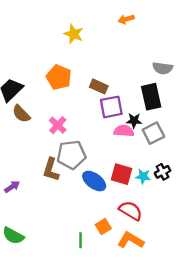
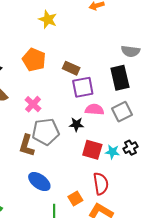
black star: (134, 121) -> (76, 124), moved
blue ellipse: (94, 181) -> (39, 182), moved
red semicircle: (131, 211) -> (101, 184), turned 50

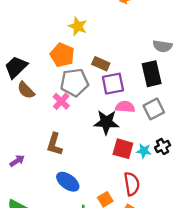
yellow star: (48, 19) -> (78, 26), moved
black star: (76, 124) -> (106, 122), size x1.6
gray pentagon: (46, 132) -> (74, 83), moved

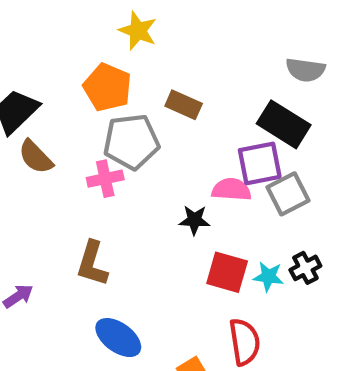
black rectangle: (152, 74) -> (284, 124), turned -45
purple square: (113, 84) -> (260, 163), moved
pink cross: (61, 101) -> (105, 179), turned 35
black star: (106, 122) -> (194, 220), size x0.6

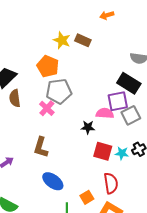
brown rectangle: (184, 105) -> (83, 40), moved
brown semicircle: (36, 157) -> (15, 98), turned 36
pink cross: (105, 179) -> (47, 108), turned -35

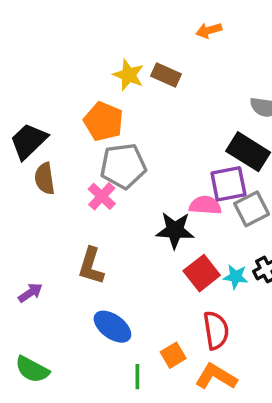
black star: (88, 127) -> (175, 230), size x1.5
red square: (103, 151) -> (202, 273), turned 36

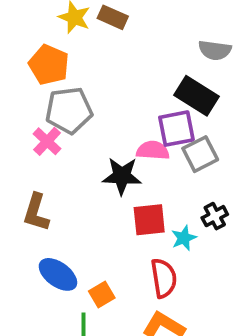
red square: (202, 273) -> (149, 220), turned 32
cyan star: (236, 277) -> (184, 238), moved, turned -30
orange square: (173, 355) -> (102, 294), moved

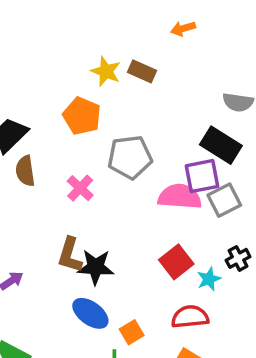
gray pentagon: (69, 110) -> (130, 157), moved
pink semicircle: (153, 150) -> (180, 197), size x1.4
black star: (122, 176) -> (96, 267), moved
red square: (149, 220) -> (176, 262), turned -32
red semicircle: (164, 278) -> (190, 317), turned -87

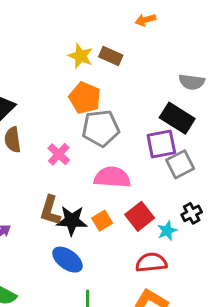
orange pentagon: (82, 116) -> (85, 98), moved
pink semicircle: (180, 197) -> (112, 177), moved
orange square: (132, 332) -> (102, 221), moved

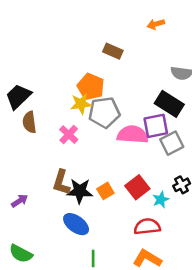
orange arrow: (145, 20) -> (156, 24), moved
yellow star: (80, 56) -> (81, 104), moved, turned -30
pink semicircle: (112, 177) -> (132, 135), moved

